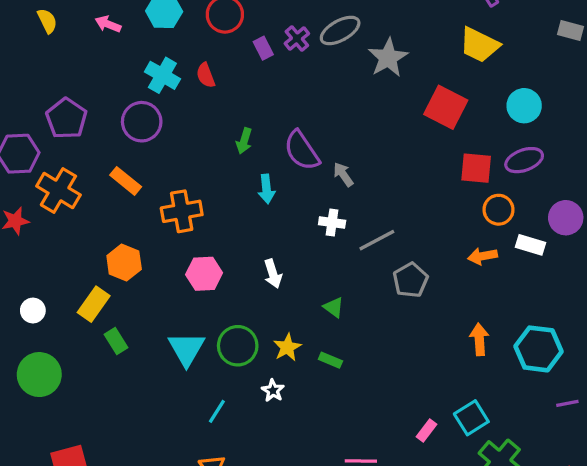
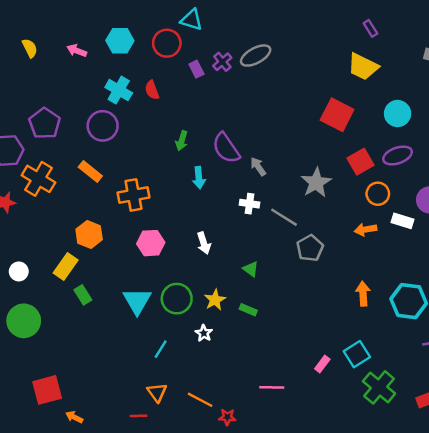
gray star: (388, 58) -> (316, 183), moved
red square: (476, 168) -> (361, 162), turned -35
gray line: (377, 240) -> (284, 217), turned 60

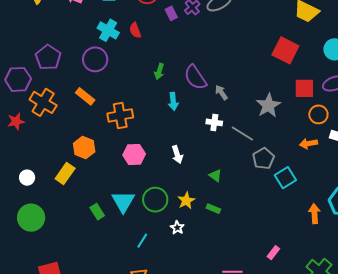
red square: (361, 162) -> (304, 88), turned 30
orange arrow: (363, 294) -> (314, 214), moved
green rectangle: (83, 295) -> (97, 212), moved
cyan square: (357, 354) -> (285, 178), moved

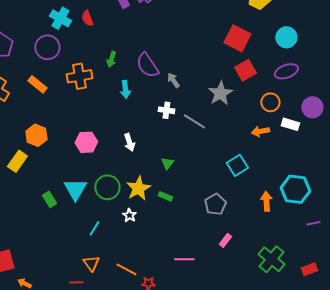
red square: (304, 88) -> (245, 70), moved, turned -30
orange cross: (120, 115) -> (79, 76), moved
gray pentagon: (263, 159) -> (215, 204), moved
green triangle: (215, 176) -> (167, 163), turned 32
yellow star: (186, 201) -> (138, 188), size x1.4

